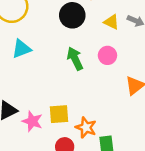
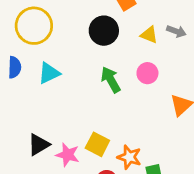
yellow square: (59, 114) -> (97, 144), turned 36

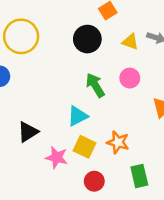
cyan triangle: (49, 73) -> (78, 116), moved
black triangle: (39, 145) -> (28, 132), moved
orange star: (129, 157) -> (118, 142), moved

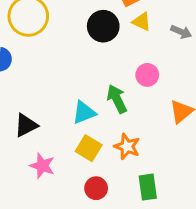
yellow triangle: (130, 42) -> (142, 22), moved
green arrow: (95, 85) -> (117, 99), moved
pink star: (57, 157) -> (42, 166), moved

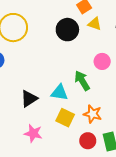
cyan triangle: (84, 113) -> (59, 93), turned 36
black triangle: (26, 125) -> (29, 99), moved
red circle: (96, 188) -> (88, 141), moved

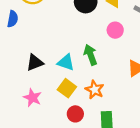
pink circle: (102, 61) -> (115, 30), moved
red circle: (88, 141) -> (75, 114), moved

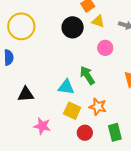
black triangle: (35, 63) -> (26, 94), moved, turned 30

